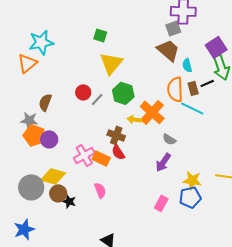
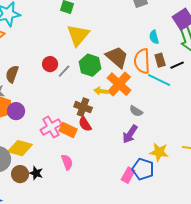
brown trapezoid: (168, 50) -> (117, 57), moved
black line: (207, 83) -> (177, 65), moved
brown circle: (58, 193) -> (20, 174), moved
blue pentagon: (190, 197) -> (143, 169), moved, turned 30

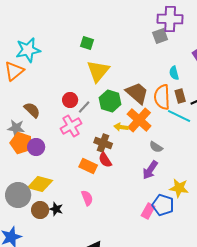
brown semicircle: (12, 74) -> (32, 110), turned 114
pink cross: (51, 127) -> (71, 126), moved

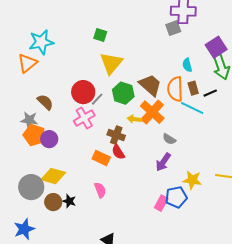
red circle: (70, 100) -> (83, 92), size x1.5
blue pentagon: (163, 205) -> (176, 197), turned -30

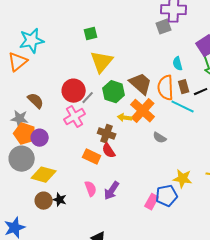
green square: (100, 35) -> (91, 34), turned -32
purple arrow: (163, 162) -> (112, 191), moved
gray circle: (31, 187) -> (22, 159), moved

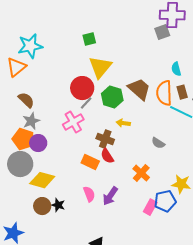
red circle: (74, 91) -> (82, 88), moved
brown semicircle: (36, 101) -> (26, 100), moved
orange cross: (143, 111) -> (141, 173), moved, size x0.7
gray star: (20, 119) -> (31, 121), moved, turned -30

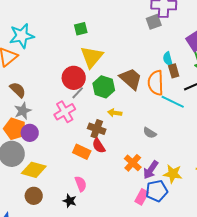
brown rectangle: (182, 92) -> (174, 71), moved
purple arrow: (110, 196) -> (151, 170), moved
black star: (58, 205) -> (70, 201), moved

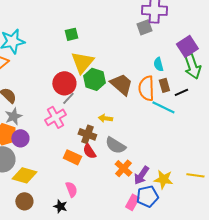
brown rectangle: (174, 71) -> (164, 85), moved
green hexagon: (104, 87) -> (94, 79), moved
gray semicircle: (150, 133) -> (115, 145), moved, size x1.5

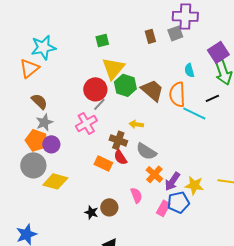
brown rectangle: (164, 85) -> (150, 36), moved
pink semicircle: (71, 189) -> (136, 195), moved
brown circle: (24, 201) -> (109, 207), moved

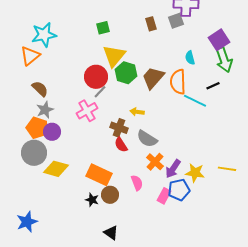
brown trapezoid: (152, 90) -> (153, 78), turned -90
orange rectangle: (103, 163) -> (99, 175), moved, size x1.4

